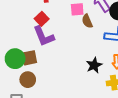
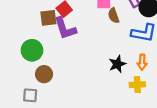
brown square: (29, 58) -> (48, 18), moved

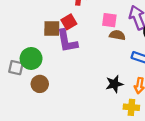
brown semicircle: (114, 16) -> (117, 35), turned 112
gray square: (30, 95) -> (16, 68), moved

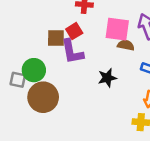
pink square: (109, 20) -> (117, 29), size x1.5
brown circle: (40, 84) -> (43, 97), size x1.6
black star: (114, 84) -> (107, 78), moved

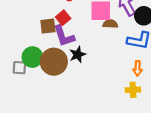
black star: (107, 78) -> (78, 55), moved
brown circle: (43, 97) -> (54, 62), moved

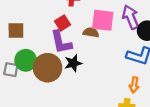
brown semicircle: (110, 24) -> (91, 32), moved
brown square: (48, 26) -> (16, 31), moved

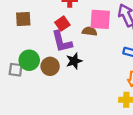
brown square: (16, 31) -> (23, 19), moved
brown circle: (48, 68) -> (50, 66), size x0.7

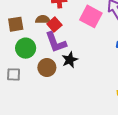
pink square: (100, 19) -> (91, 16), turned 30
brown semicircle: (89, 31) -> (43, 20), moved
green circle: (29, 60) -> (26, 48), moved

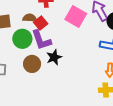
green circle: (26, 48) -> (22, 39), moved

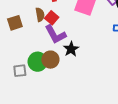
brown semicircle: (30, 18) -> (40, 15), turned 88
green circle: (22, 39) -> (38, 62), moved

